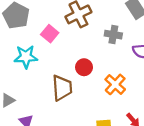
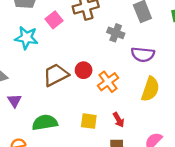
red circle: (84, 67) -> (84, 70), moved
brown trapezoid: (62, 88) -> (56, 75), turned -124

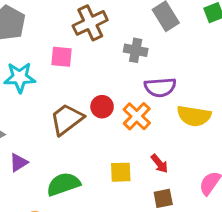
pink square: (54, 20) -> (62, 57), moved, turned -35
purple semicircle: (143, 54) -> (160, 87), moved
yellow semicircle: (150, 89) -> (194, 116), turned 90
purple triangle: (14, 101) -> (19, 163), turned 40

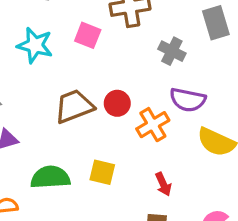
yellow square: (121, 172) -> (102, 172), moved

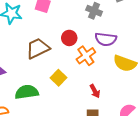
red circle: (117, 103) -> (69, 38), moved
yellow square: (102, 172) -> (59, 78), moved, turned 35

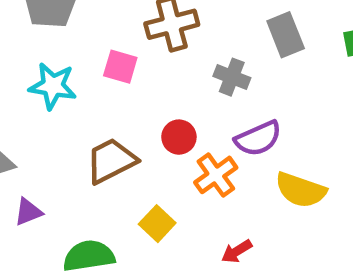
purple semicircle: (106, 39) -> (258, 138), turned -30
red arrow: (95, 91) -> (237, 251), turned 88

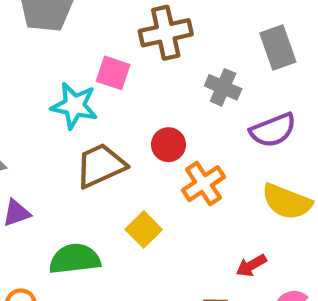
cyan star: (53, 86) -> (74, 106), moved
purple semicircle: (258, 138) -> (273, 130), moved
red arrow: (237, 251) -> (251, 266), moved

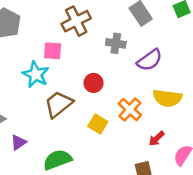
cyan star: (74, 106) -> (36, 74), turned 30
orange cross: (204, 184) -> (130, 109), moved
yellow square: (144, 229) -> (98, 124), moved

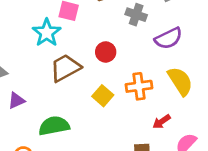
yellow semicircle: (167, 98) -> (180, 81), turned -140
orange cross: (130, 109) -> (139, 86), turned 30

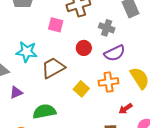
cyan star: (47, 33) -> (27, 52), moved, turned -30
purple semicircle: (168, 38) -> (115, 53), moved
red circle: (106, 52) -> (84, 48), moved

